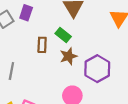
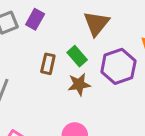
purple hexagon: (97, 69) -> (118, 66), moved

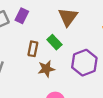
purple hexagon: (118, 66) -> (84, 63), moved
brown star: (79, 84) -> (46, 69), moved

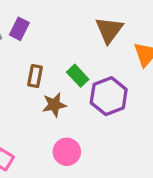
brown triangle: (68, 17) -> (109, 30), moved
green rectangle: (54, 42) -> (78, 76), moved

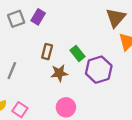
brown triangle: (109, 30) -> (116, 18), moved

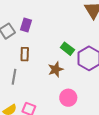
brown rectangle: (47, 52) -> (25, 54), moved

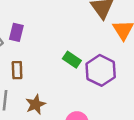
brown star: (56, 69) -> (36, 104), moved

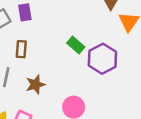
purple rectangle: (16, 32) -> (25, 12), turned -30

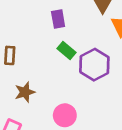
purple rectangle: (25, 12) -> (58, 19), moved

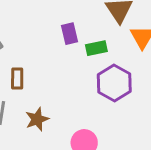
green rectangle: (66, 51) -> (96, 48), moved, turned -48

